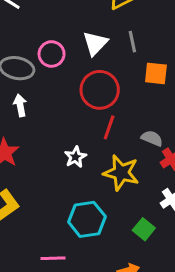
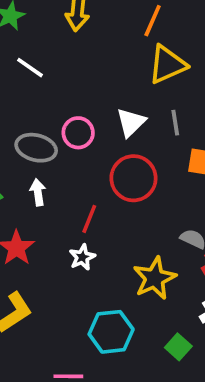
red line: (109, 127) -> (89, 219), moved
white star: (75, 157) -> (82, 257), moved
yellow star: (121, 173) -> (155, 278), turned 30

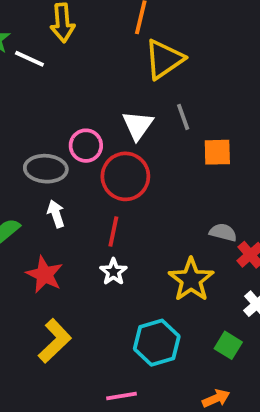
white line: (30, 68) -> (29, 59), moved
red circle: (133, 178) -> (125, 176), moved

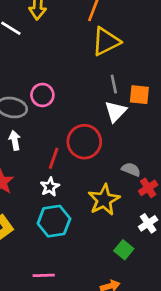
white triangle: (138, 125) -> (116, 111), moved
orange square: (217, 152) -> (139, 95), moved
red circle: (125, 176) -> (84, 142), moved
cyan hexagon: (157, 343) -> (54, 221), moved

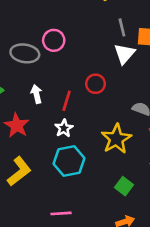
white arrow: (15, 140) -> (36, 94), moved
red circle: (84, 142) -> (96, 84), size x0.6
green square: (124, 250) -> (124, 186), moved

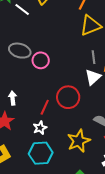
gray ellipse: (25, 53) -> (20, 51), moved
red circle: (96, 84) -> (68, 97), size x1.5
white arrow: (36, 94) -> (13, 98), moved

